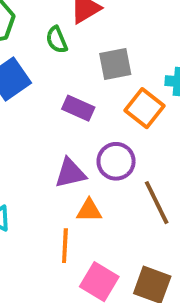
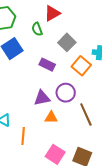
gray square: (115, 64) -> (67, 42), turned -36
orange line: (65, 246) -> (23, 136), moved

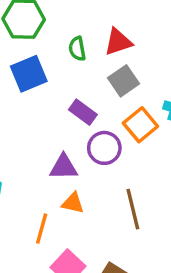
red triangle: (52, 13) -> (118, 42), moved
purple circle: (66, 93) -> (104, 148), moved
orange line: (23, 136) -> (42, 229), moved

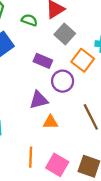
green semicircle: (77, 49) -> (29, 20), turned 133
orange line: (42, 229) -> (31, 157), moved

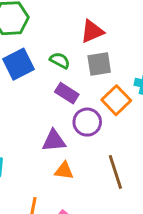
green semicircle: (29, 20) -> (60, 60), moved
gray square: (65, 34) -> (99, 64), turned 30

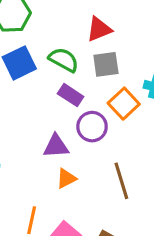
green semicircle: (60, 60) -> (64, 60), size x1.4
orange triangle: (64, 171) -> (66, 178), turned -36

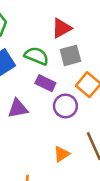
purple triangle: (56, 146) -> (18, 108), moved
orange triangle: (66, 178) -> (62, 154), moved

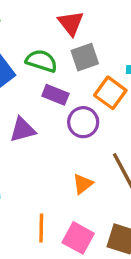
red triangle: (62, 28) -> (71, 23), turned -35

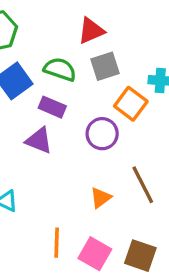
red triangle: (71, 23) -> (91, 31), turned 44
purple rectangle: (55, 95) -> (52, 107), moved
purple triangle: (22, 130) -> (39, 140), turned 36

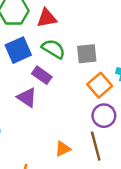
red triangle: (91, 31) -> (47, 18), moved
purple circle: (102, 134) -> (104, 116), moved

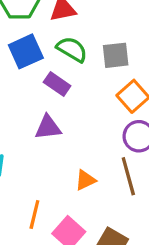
purple triangle: (27, 97) -> (48, 127), moved, turned -40

